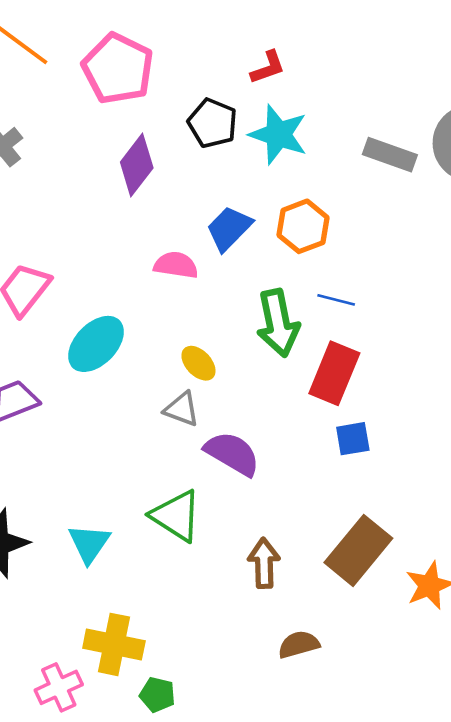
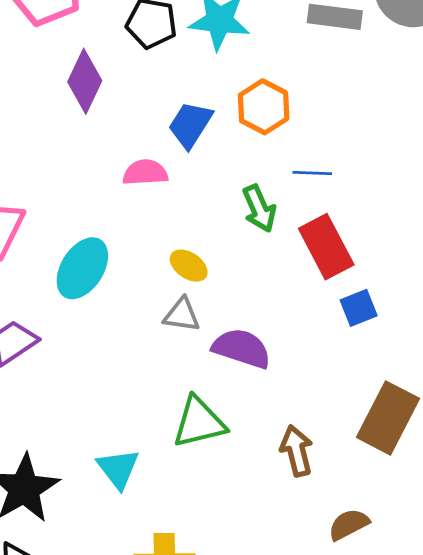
green arrow: (278, 323) -> (259, 209), size x0.7
red rectangle: (334, 373) -> (326, 247), turned -38
green triangle: (176, 516) -> (199, 422), turned -34

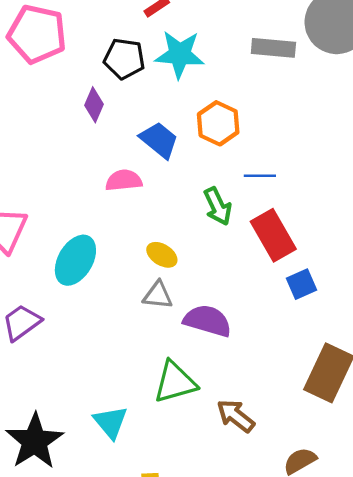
purple diamond: (85, 81) -> (94, 105), moved, size x0.7
blue trapezoid: (190, 125) -> (159, 140), turned 99
brown arrow: (297, 451) -> (236, 416), moved, turned -36

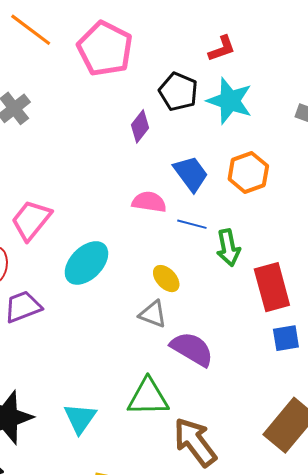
blue line: (260, 176) -> (192, 224), moved
brown arrow: (236, 416) -> (195, 442), size x1.4

